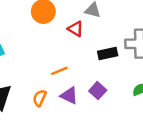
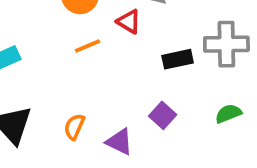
orange line: (59, 71) -> (88, 46), moved
purple triangle: (69, 96) -> (119, 142), moved

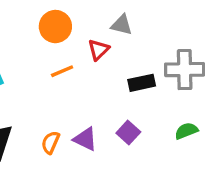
red triangle: (129, 22) -> (98, 50), turned 45
purple triangle: (119, 142) -> (85, 139), moved

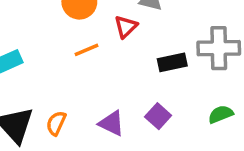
orange semicircle: (50, 142) -> (56, 123), moved

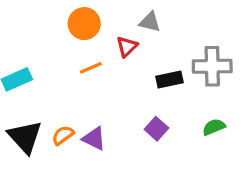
orange semicircle: (56, 123) -> (63, 135), turned 30
purple triangle: (112, 123) -> (94, 139), moved

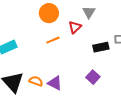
gray triangle: (150, 22) -> (89, 12), turned 48
orange semicircle: (63, 135) -> (36, 81), turned 56

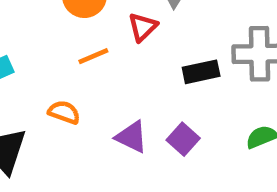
orange semicircle: (36, 81) -> (64, 112), moved
purple triangle: (55, 83) -> (132, 137), moved

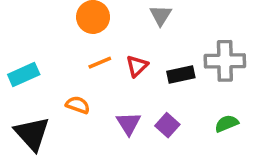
red triangle: (143, 27) -> (137, 66), moved
purple triangle: (132, 137) -> (129, 124), turned 32

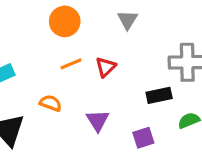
black rectangle: (181, 74) -> (159, 95), moved
purple square: (167, 125) -> (143, 138), moved, turned 30

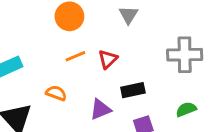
black rectangle: (159, 95) -> (133, 90), moved
purple triangle: (98, 120) -> (100, 109), turned 40

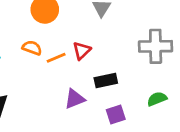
orange line: (75, 56) -> (56, 58), moved
orange semicircle: (56, 93) -> (32, 48), moved

